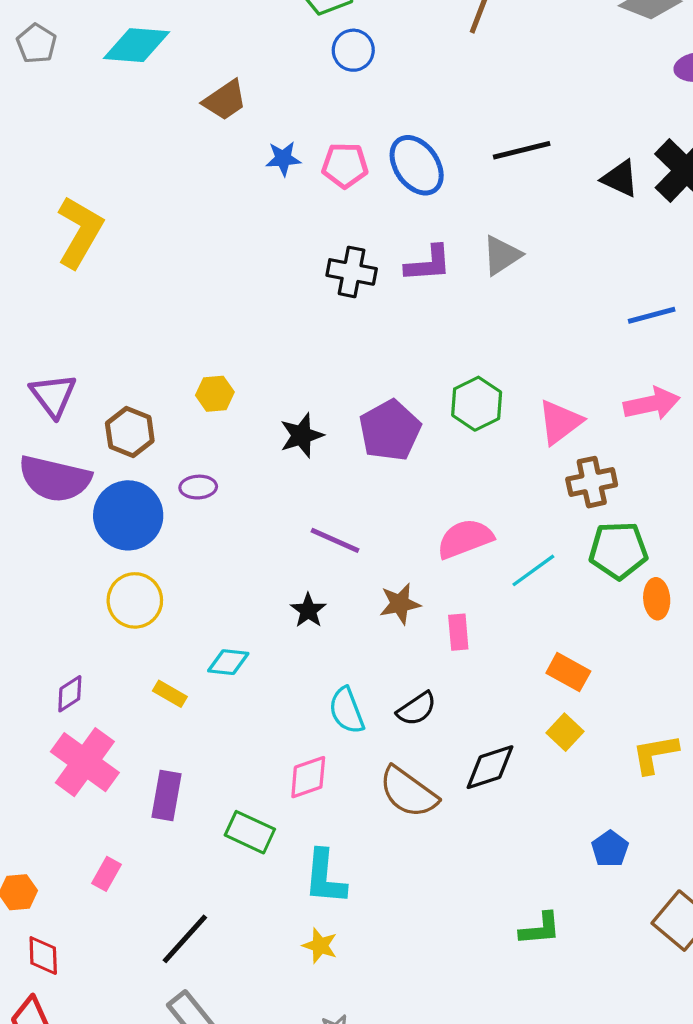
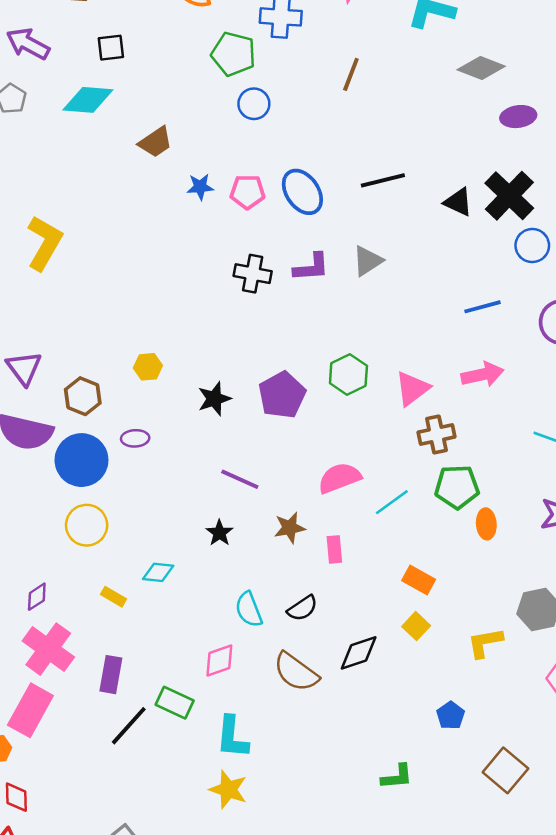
pink rectangle: (106, 874) -> (30, 710), moved, size x2.0
black line: (185, 939) -> (129, 726), moved
yellow star: (320, 946) -> (228, 790), size x1.4

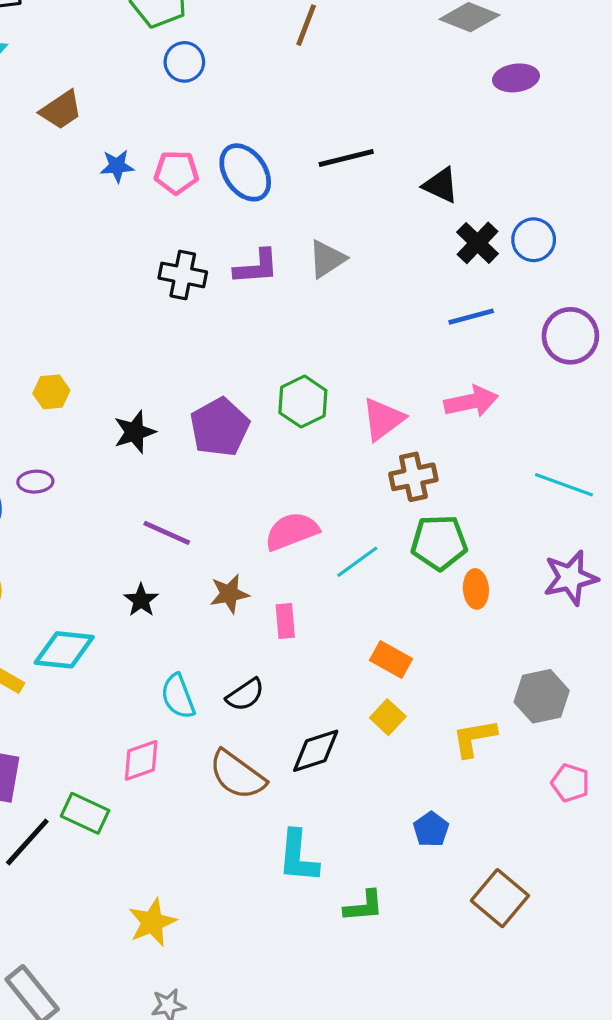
black cross: (509, 196) -> (478, 243), moved, size x0.7
cyan diamond: (158, 572) -> (64, 650), size x1.5
cyan L-shape: (232, 737) -> (298, 856), moved
yellow star: (228, 790) -> (152, 922), turned 30

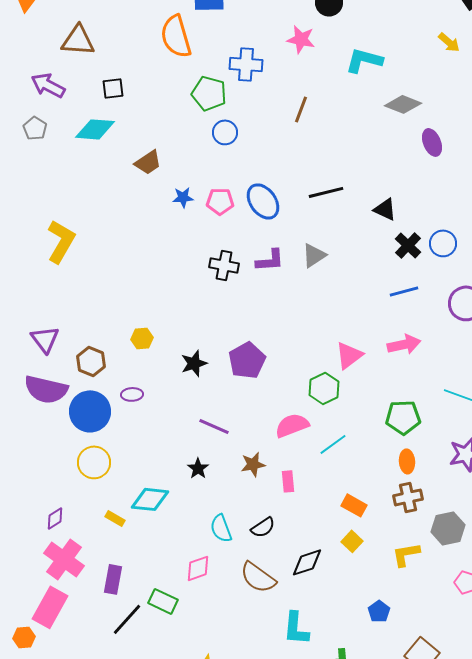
purple ellipse: (516, 78) -> (432, 142), turned 76
green hexagon: (303, 402) -> (324, 388), moved
brown cross: (413, 477) -> (408, 497), moved
green pentagon: (439, 543) -> (403, 417), moved

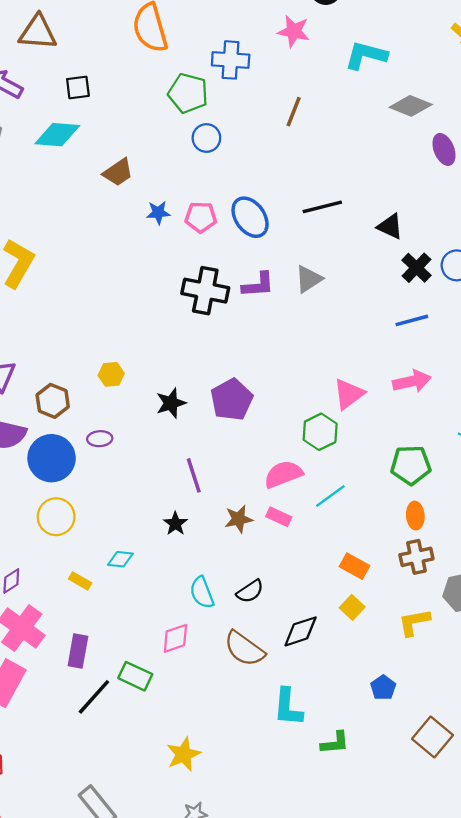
black cross: (224, 265) -> (205, 291), size x1.4
purple line: (214, 426) -> (194, 475), turned 48
pink rectangle: (288, 481) -> (279, 517), moved, turned -60
cyan diamond: (150, 499) -> (120, 559), size x0.6

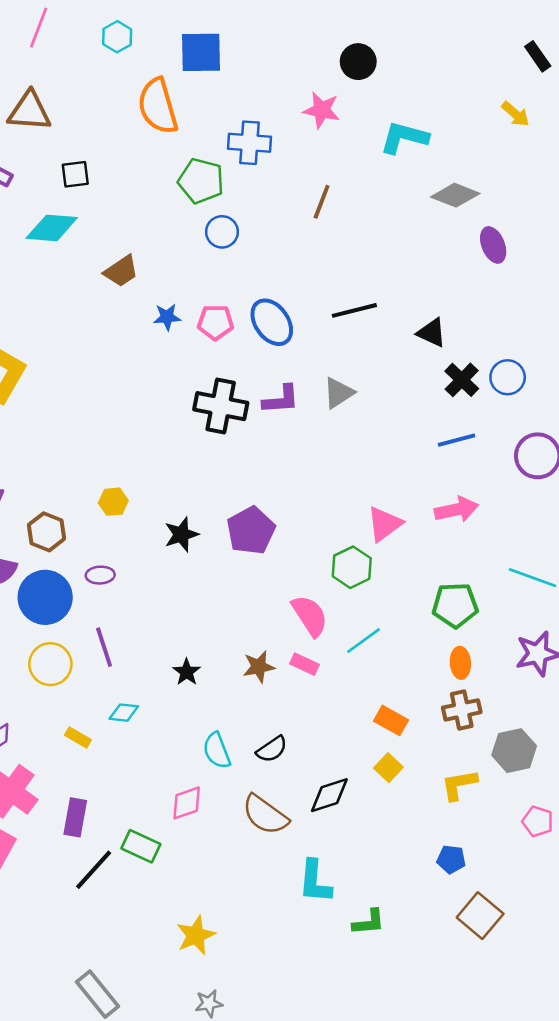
pink semicircle: (283, 474) -> (310, 616), turned 78
purple line: (194, 475) -> (104, 647), moved
blue pentagon: (383, 688) -> (451, 859), moved, turned -30

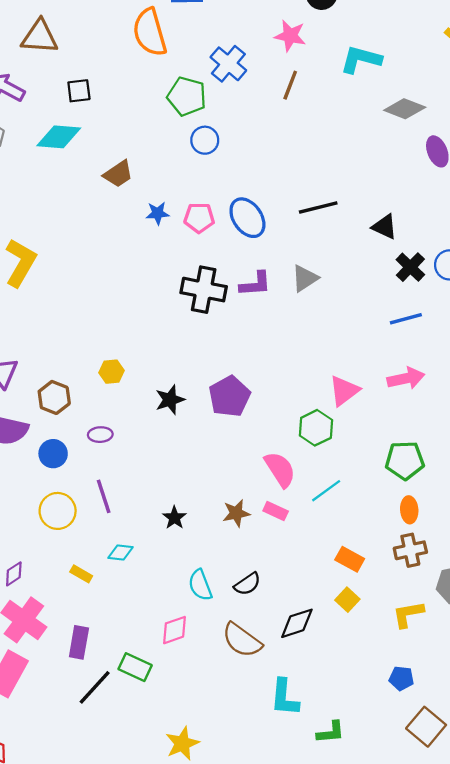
blue cross: (250, 143) -> (228, 64), turned 36
brown line: (322, 202) -> (290, 85), moved
blue circle: (45, 597) -> (53, 454), size x0.6

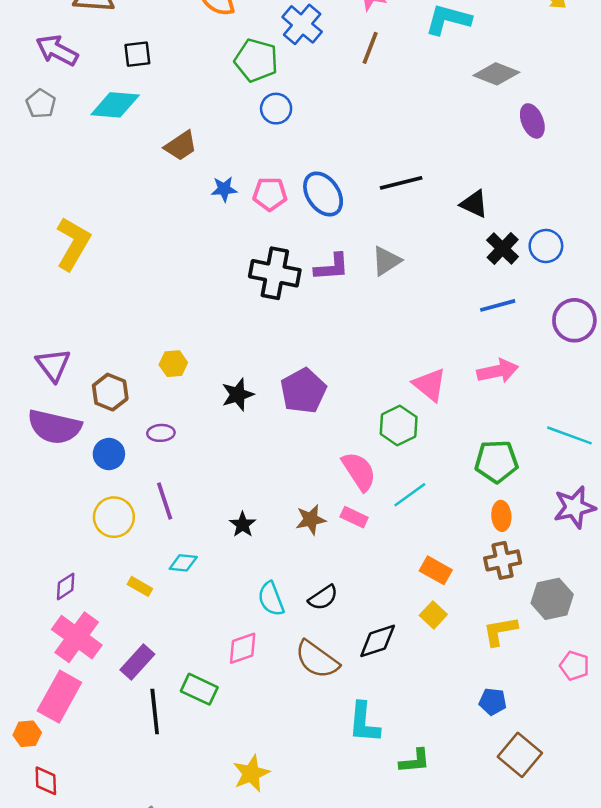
pink triangle: (344, 391) -> (430, 385), turned -44
purple rectangle: (79, 642) -> (137, 662), turned 32
black line: (95, 687) -> (155, 711), turned -48

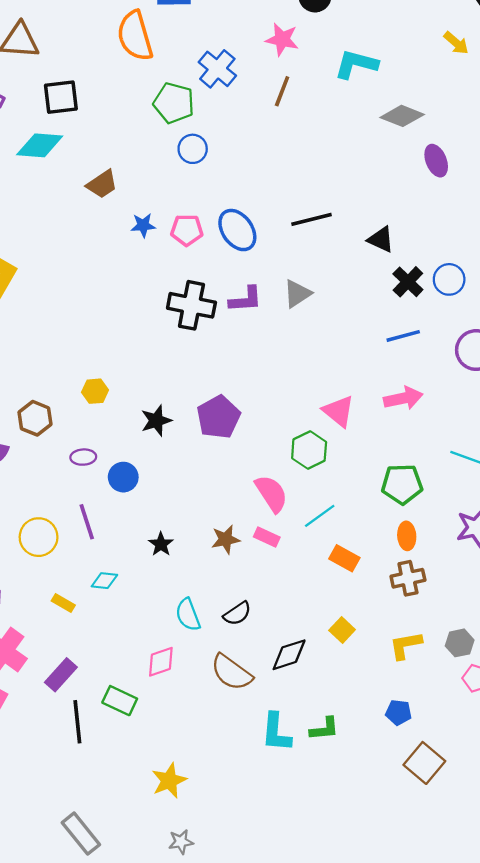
black square: (137, 54) -> (61, 97), size x1.4
blue circle: (109, 454) -> (123, 477), moved
orange rectangle: (436, 570) -> (344, 558), moved
gray hexagon: (552, 599) -> (460, 643), moved, size x0.7
green L-shape: (415, 761) -> (324, 729), moved

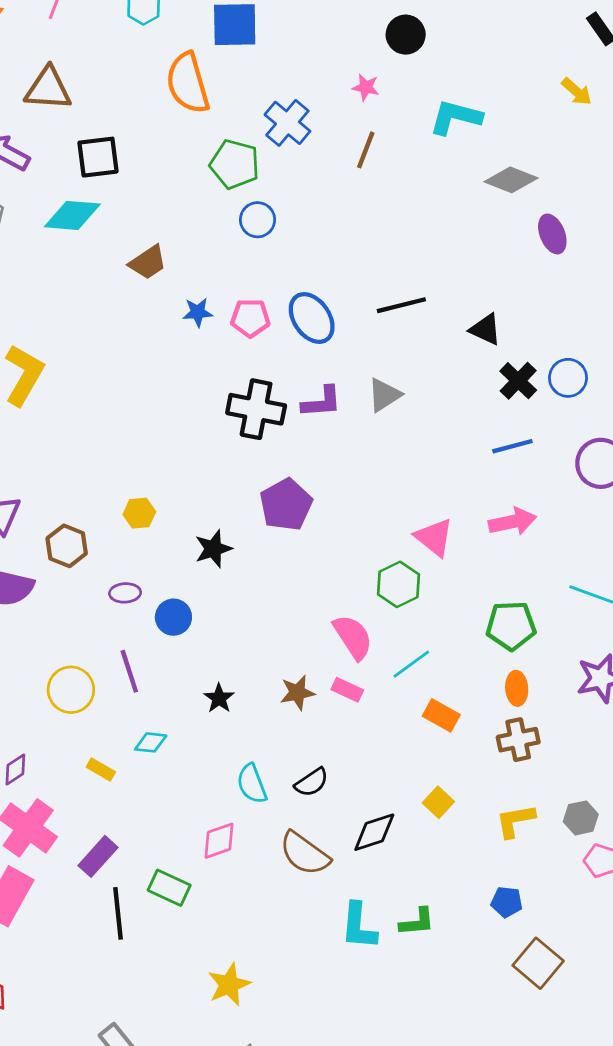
pink star: (282, 39) -> (366, 87), size x0.7
purple pentagon: (219, 417) -> (286, 505), moved

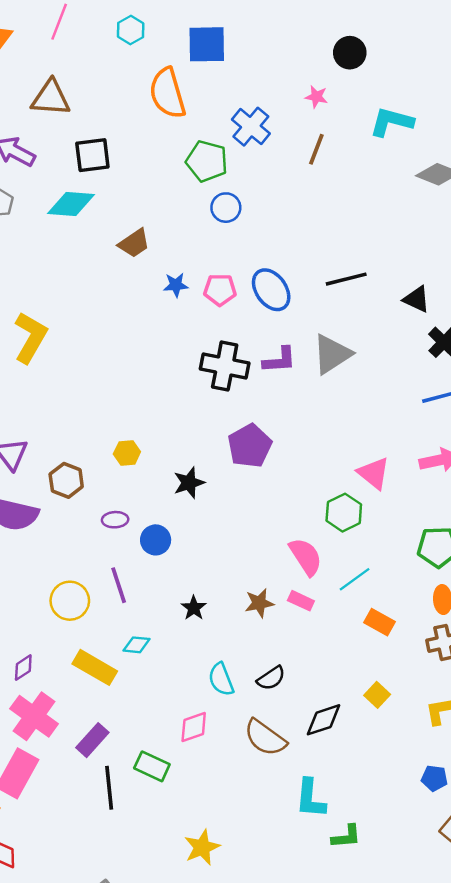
gray triangle: (384, 395) -> (332, 354), size x1.4
yellow rectangle: (101, 770) -> (95, 667), size x1.8
green L-shape: (417, 922) -> (346, 837), moved

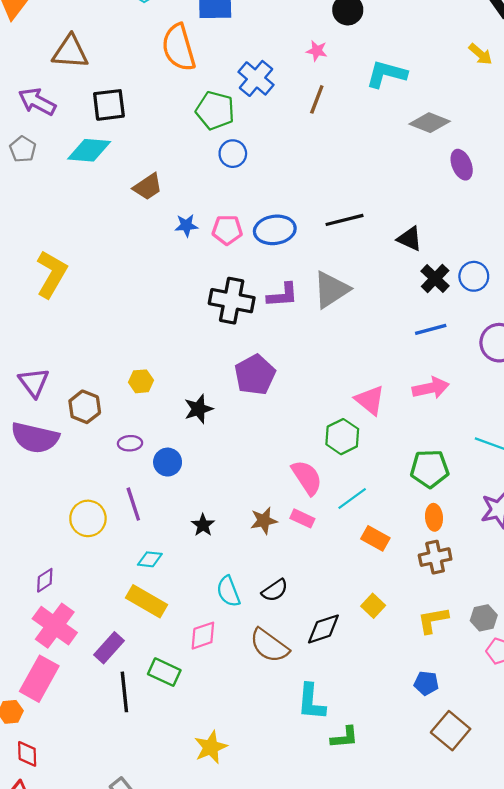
blue ellipse: (271, 290) -> (275, 230), turned -63
yellow rectangle: (95, 667) -> (147, 601), moved

